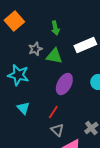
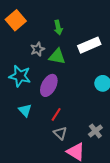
purple ellipse: (64, 84) -> (49, 85), moved

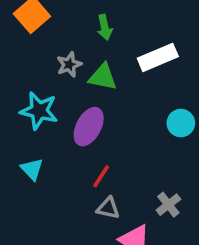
cyan triangle: (25, 110) -> (32, 169), moved
gray triangle: (60, 133) -> (108, 208), turned -32

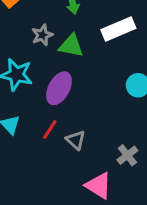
red line: (101, 176) -> (50, 129), moved
gray triangle: (108, 208) -> (76, 140), moved, turned 30

